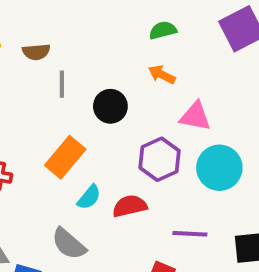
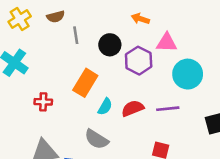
purple hexagon: (160, 159) -> (139, 61), moved
purple line: (190, 234) -> (168, 109), moved

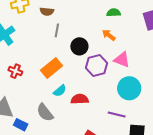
purple line: (168, 109) -> (117, 115), moved

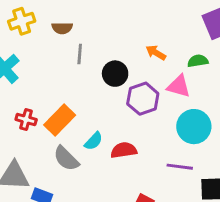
green semicircle: (114, 13) -> (198, 61), moved
orange rectangle: (51, 68) -> (60, 120), moved
gray semicircle: (45, 113) -> (66, 158), moved

